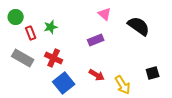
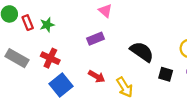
black semicircle: (139, 26) -> (142, 52), moved
red rectangle: (31, 33) -> (28, 23), moved
black square: (153, 73) -> (166, 74), moved, turned 32

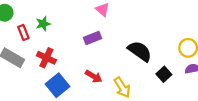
red rectangle: (28, 23) -> (23, 33), moved
black square: (166, 74) -> (164, 74), turned 32

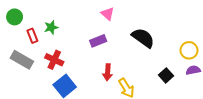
black semicircle: (140, 51) -> (143, 38), moved
red arrow: (94, 76) -> (108, 72), moved, turned 63

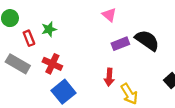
purple rectangle: (98, 41) -> (120, 44), moved

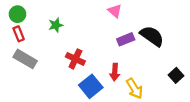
red rectangle: (29, 38) -> (19, 34), moved
red cross: (52, 64) -> (75, 59), moved
blue square: (63, 92) -> (91, 86), moved

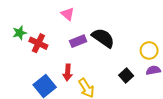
green star: (56, 25) -> (20, 33), moved
red cross: (75, 59) -> (38, 43), moved

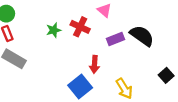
red cross: (38, 43) -> (80, 27), moved
red arrow: (68, 72) -> (94, 64), moved

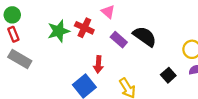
green star: (54, 30) -> (59, 31), size x1.5
purple rectangle: (115, 39) -> (119, 40), turned 63

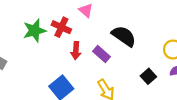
purple rectangle: (119, 40) -> (102, 54), moved
red arrow: (98, 64) -> (76, 51), moved

